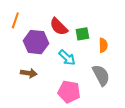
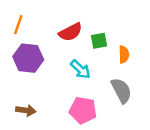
red semicircle: (59, 27) -> (70, 32), turned -72
purple hexagon: (36, 42) -> (28, 58), moved
brown arrow: (29, 73) -> (26, 110), moved

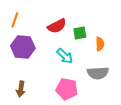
gray semicircle: (121, 90) -> (98, 73), turned 115
brown arrow: (26, 110) -> (21, 89), turned 91

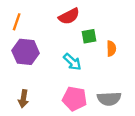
red semicircle: (57, 26) -> (69, 16), moved
gray semicircle: (98, 73) -> (109, 99), moved

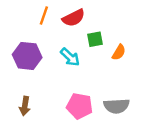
orange line: (17, 22) -> (44, 15), moved
orange semicircle: (111, 49) -> (119, 52), turned 32
cyan arrow: (72, 62) -> (70, 57), moved

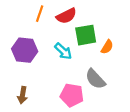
green square: (95, 39) -> (86, 35), size x1.5
gray semicircle: (116, 106) -> (95, 79), moved, turned 50

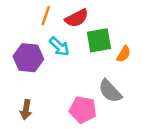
cyan arrow: (63, 51) -> (59, 47), moved

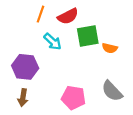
orange semicircle: (124, 54) -> (110, 48), turned 72
purple hexagon: (28, 58) -> (25, 67), moved
gray semicircle: (110, 91) -> (112, 91), moved

